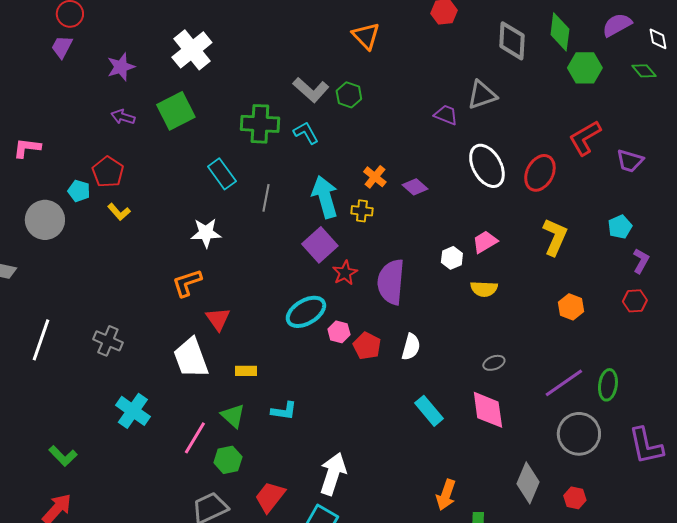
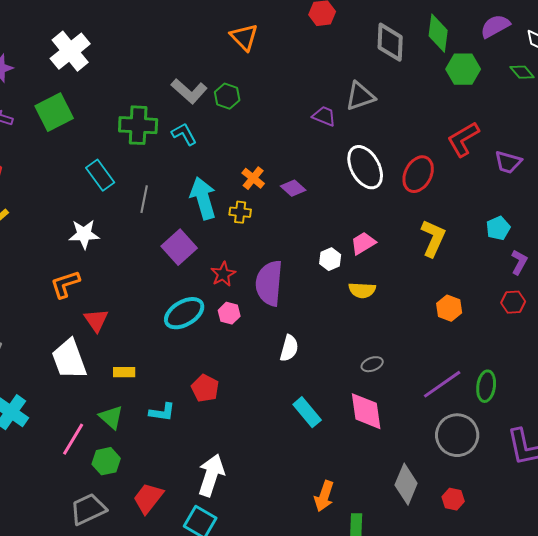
purple square: (320, 245) -> (179, 247), moved
pink hexagon: (339, 332) -> (229, 313), moved
red pentagon: (367, 346) -> (205, 388), moved

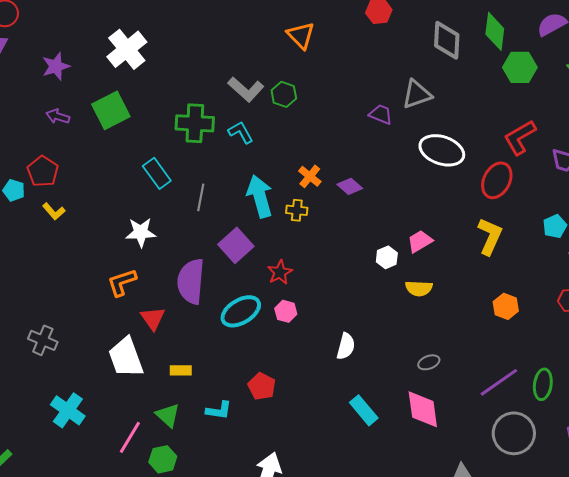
white ellipse: (365, 167) -> (442, 150), moved, turned -42
red ellipse: (418, 174) -> (497, 180), moved
purple semicircle: (269, 283) -> (191, 281), moved

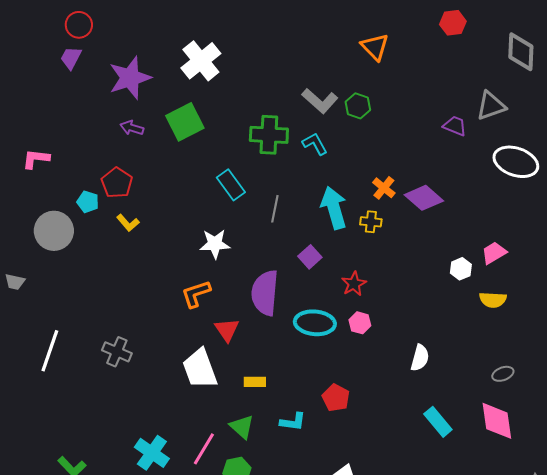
purple star: (56, 66) -> (130, 78), size x1.5
purple diamond: (350, 186) -> (424, 198), size x1.5
purple square: (236, 245) -> (310, 257), size x0.7
cyan ellipse: (241, 311) -> (315, 323), turned 36
cyan cross: (68, 410) -> (152, 453), moved

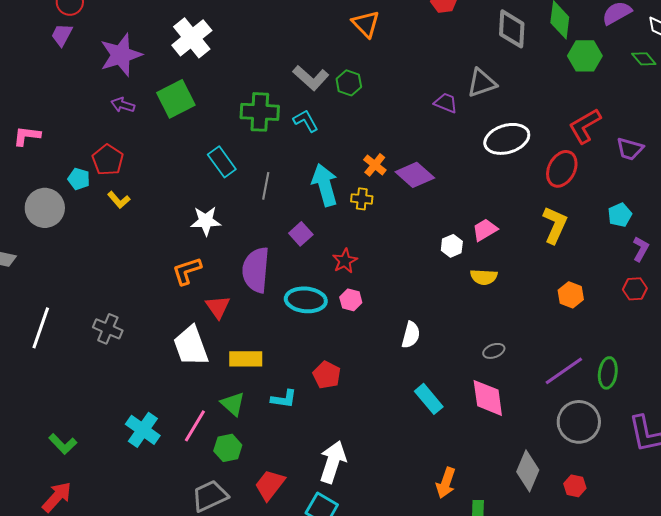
white ellipse: (516, 162) -> (507, 139), turned -36
yellow rectangle: (255, 382) -> (246, 359), size x1.5

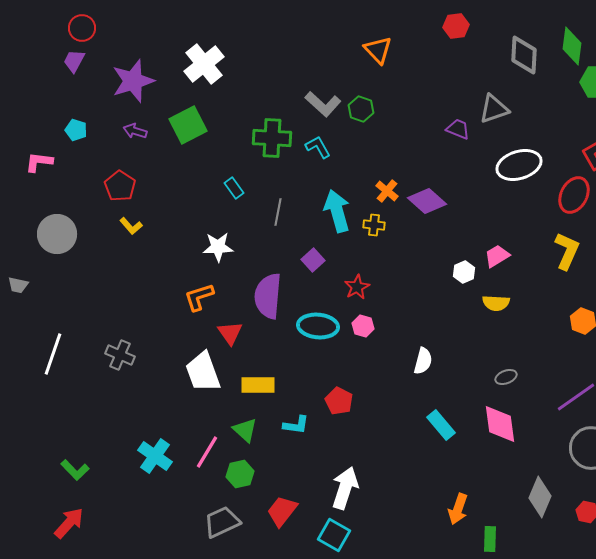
cyan rectangle: (222, 162) -> (234, 188), size x0.7
cyan pentagon: (79, 179) -> (76, 130), moved

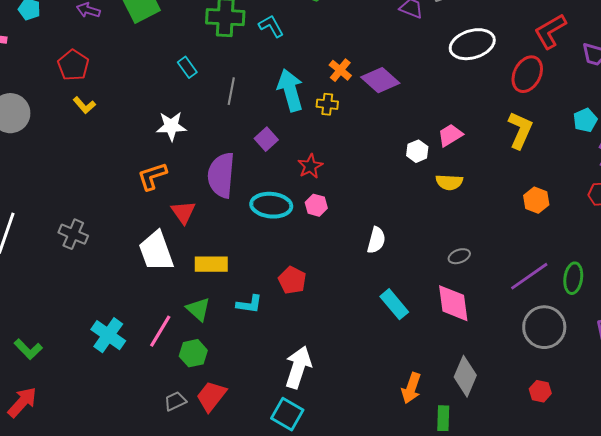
gray diamond: (540, 497) -> (465, 376), moved
red trapezoid: (282, 511) -> (211, 396), moved
gray trapezoid: (222, 522) -> (175, 401), size x0.6

